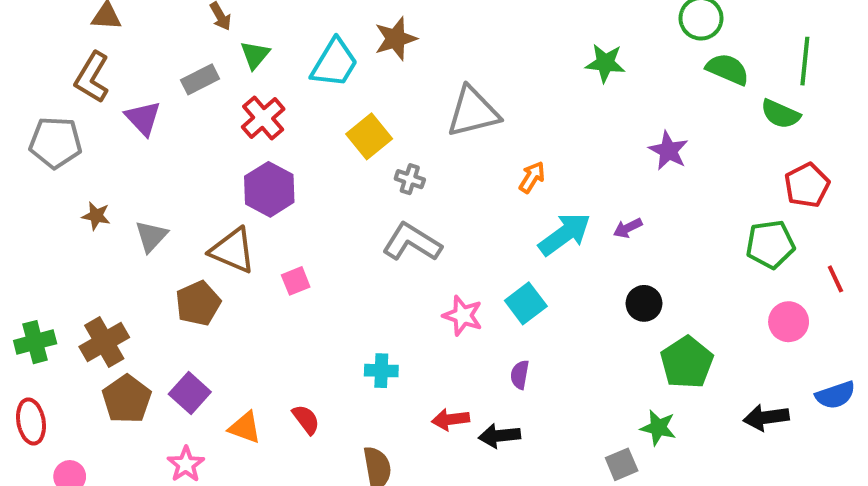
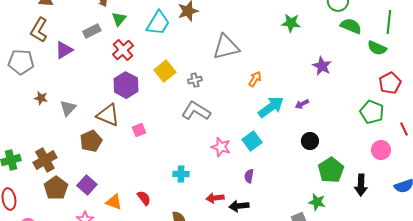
purple triangle: (143, 118) -> (64, 50), turned 42
yellow square: (369, 136) -> (165, 71), moved
gray cross: (410, 179) -> (195, 80), turned -32
green pentagon: (770, 244) -> (372, 112), turned 30
black arrow: (766, 417) -> (361, 185), moved, turned -80

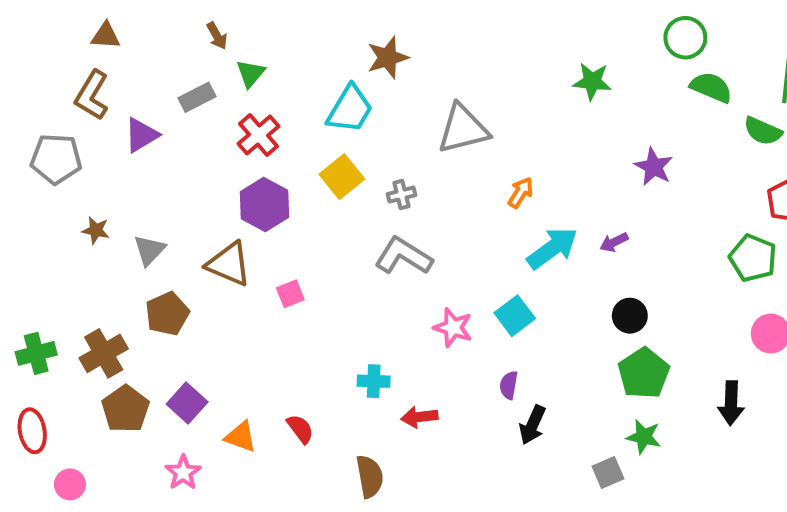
cyan trapezoid: (158, 23) -> (350, 109), moved
brown pentagon: (91, 141) -> (167, 314), moved
green pentagon: (331, 170) -> (644, 373), moved
red arrow: (215, 198) -> (419, 417), moved
black arrow: (239, 206) -> (533, 425), moved, turned -60

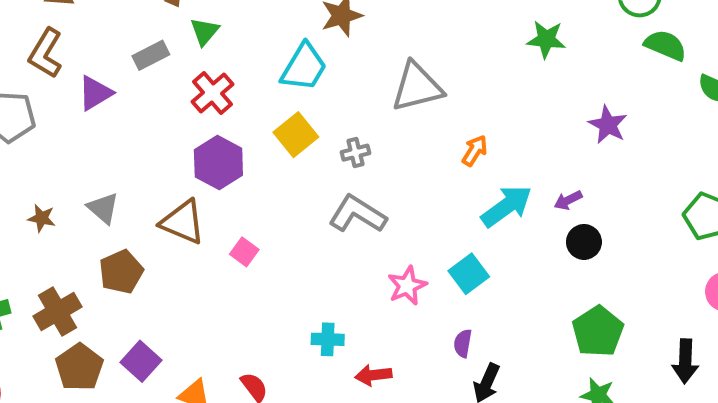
brown star: (96, 230) -> (42, 218), moved
gray triangle: (149, 250) -> (103, 208), turned -32
pink square: (290, 294) -> (244, 252), turned -32
black circle: (630, 316) -> (584, 242), moved
pink star: (453, 328) -> (407, 286), turned 30

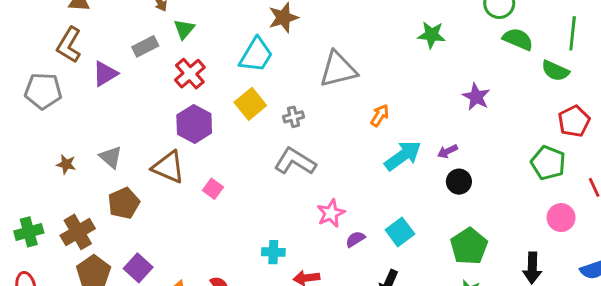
cyan square: (469, 274) -> (400, 232), moved
purple semicircle: (463, 343) -> (355, 239), moved, turned 48

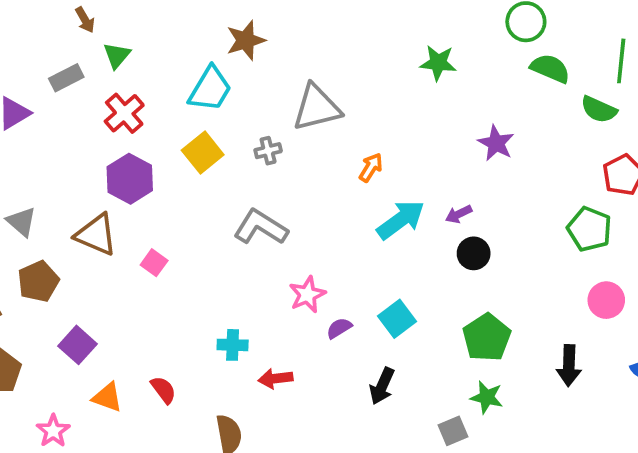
gray cross: (293, 117) -> (268, 151), moved
purple square: (138, 268) -> (77, 345), moved

